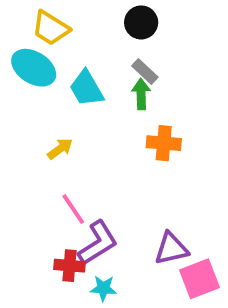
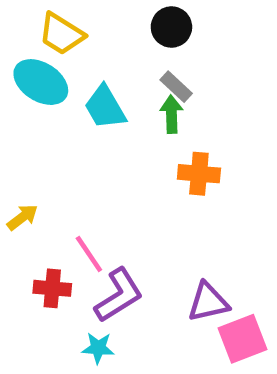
yellow arrow: (60, 149) -> (22, 217), moved
red cross: (69, 266) -> (52, 288), moved
cyan star: (103, 288) -> (98, 348), moved

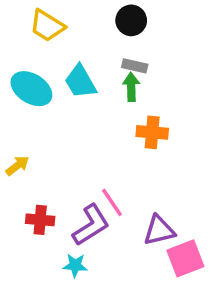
cyan ellipse: (41, 82) -> (31, 89), moved
gray rectangle: (176, 87) -> (135, 66), turned -30
pink line: (89, 254) -> (112, 202), moved

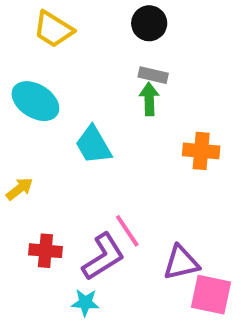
cyan trapezoid: (80, 82) -> (93, 145), moved
orange cross: (152, 132) -> (201, 151), moved
pink square: (185, 258) -> (211, 295), turned 33

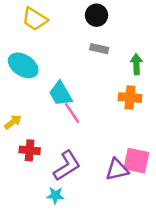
green arrow: (149, 99) -> (136, 64), moved
pink line: (127, 231) -> (72, 113), moved
red cross: (45, 251) -> (30, 150), moved
pink square: (211, 295) -> (136, 161), moved

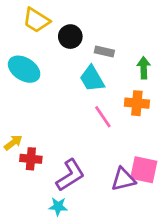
black circle: (97, 15) -> (70, 37), moved
cyan trapezoid: (60, 94) -> (92, 79), moved
pink line: (72, 113) -> (103, 117), moved
yellow arrow: (13, 122) -> (13, 143), moved

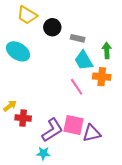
cyan trapezoid: (92, 79) -> (84, 61), moved
pink square: (144, 170) -> (73, 125), moved

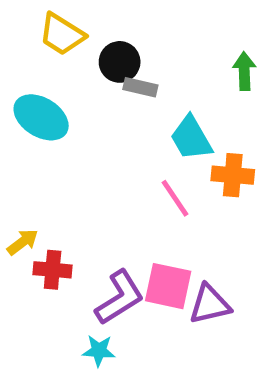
gray rectangle: (78, 38) -> (140, 87), moved
green arrow: (107, 50) -> (244, 71), moved

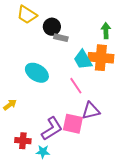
cyan ellipse: (41, 117) -> (37, 73), moved
orange cross: (233, 175) -> (101, 58), moved, size x1.4
red cross: (53, 270) -> (23, 141), moved
purple triangle: (210, 304) -> (91, 111), moved

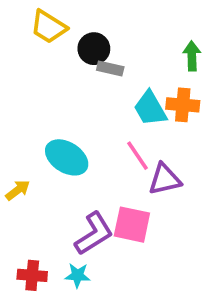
orange cross: (101, 58) -> (183, 105), size x0.7
cyan ellipse: (37, 73) -> (67, 157), moved
purple triangle: (91, 111) -> (165, 179), moved
red cross: (23, 141) -> (32, 275), moved

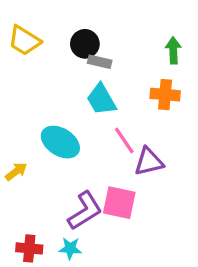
yellow trapezoid: (49, 27) -> (24, 41), moved
cyan trapezoid: (150, 108) -> (101, 99), moved

